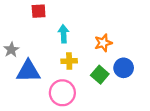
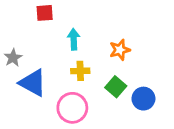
blue circle: (124, 68) -> (143, 99), moved
blue triangle: (28, 71) -> (33, 83), turned 30

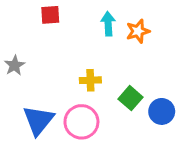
cyan arrow: (74, 39) -> (108, 24), moved
orange star: (120, 50) -> (138, 31), moved
blue triangle: (33, 83) -> (38, 120), moved, turned 40

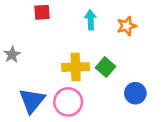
orange star: (138, 31) -> (127, 26), moved
yellow cross: (90, 80) -> (76, 67), size x1.5
green square: (130, 98) -> (105, 67), moved

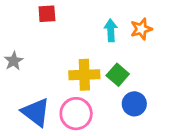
cyan arrow: (91, 20) -> (111, 30), moved
blue circle: (135, 93) -> (134, 104), moved
blue triangle: (32, 101) -> (36, 112), turned -32

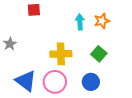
green square: (118, 75) -> (99, 54), moved
blue circle: (134, 104) -> (91, 82), moved

